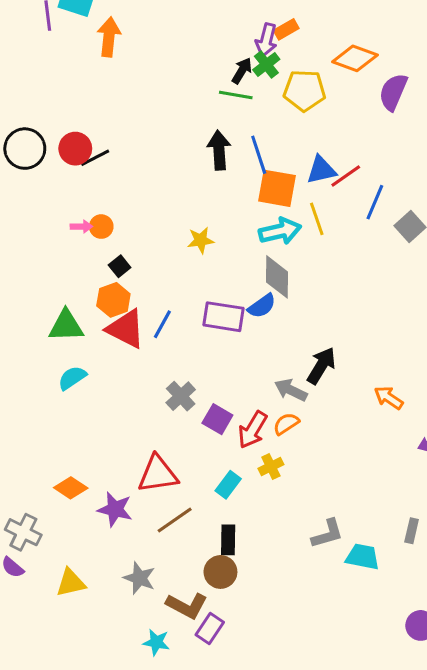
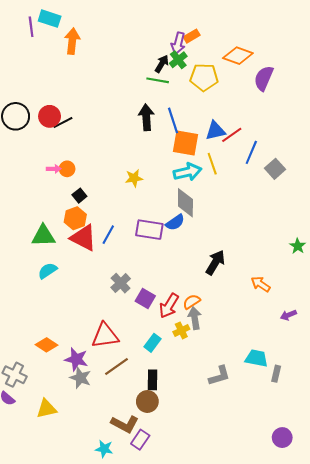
gray arrow: (291, 390) -> (195, 318), moved, turned 55
cyan trapezoid: (363, 557) -> (256, 358), moved
gray star: (139, 578) -> (80, 378), moved

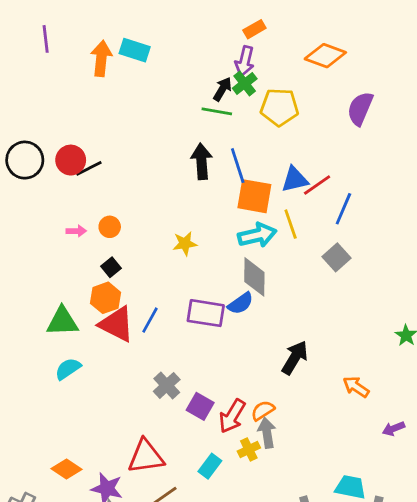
cyan rectangle: (50, 19) -> (135, 50), moved
orange rectangle: (192, 36) -> (254, 29), moved
orange diamond: (238, 56) -> (325, 56), moved
orange circle: (67, 169) -> (110, 227), moved
gray square: (275, 169) -> (336, 257), moved

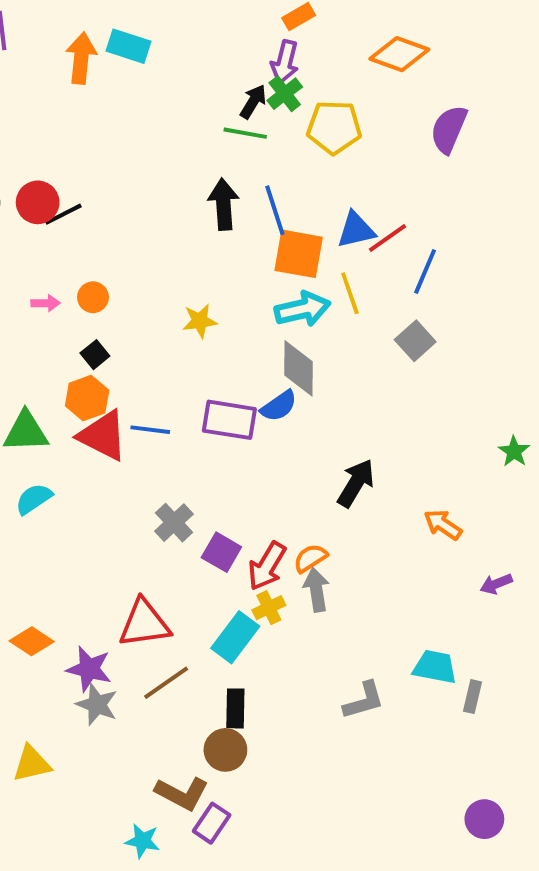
blue line: (150, 320) -> (150, 430), turned 68
yellow cross: (249, 449) -> (269, 608), moved
cyan rectangle: (210, 466) -> (235, 637), size x1.4

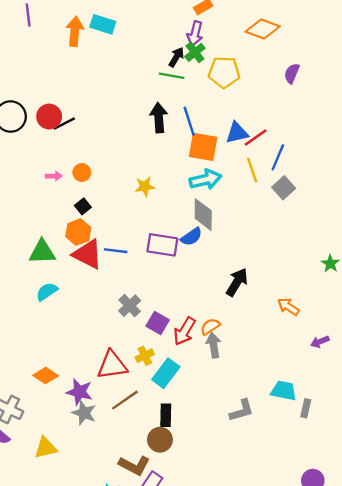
purple semicircle: (449, 129) -> (292, 73), size x0.7
yellow line: (350, 293) -> (252, 170), moved
gray square: (415, 341) -> (284, 188), moved
yellow cross: (269, 608) -> (145, 356), moved

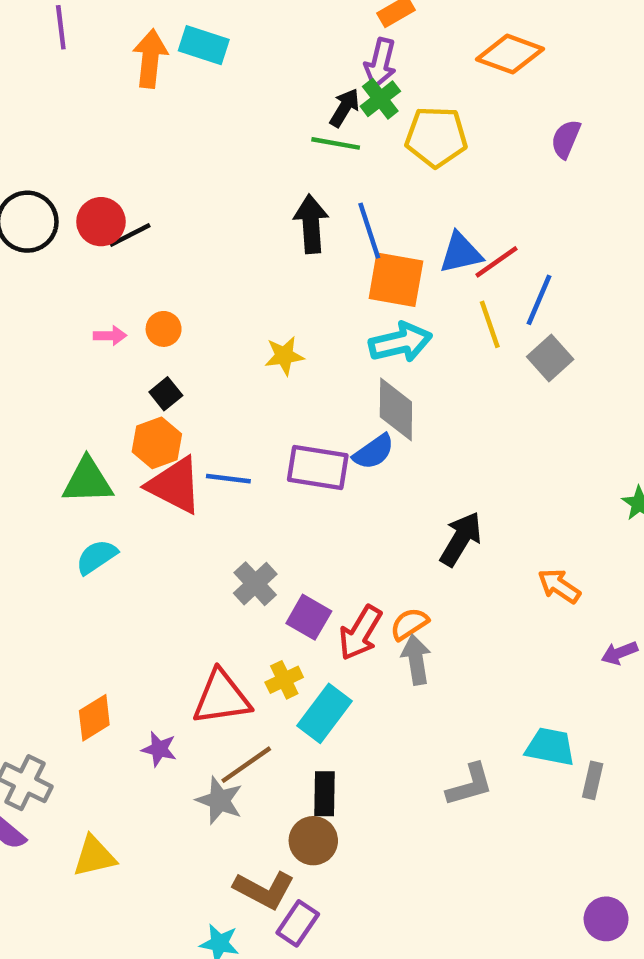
orange diamond: (46, 376) -> (94, 718), turned -65
purple star: (79, 392) -> (159, 749), size x0.7
gray star: (84, 413) -> (219, 800), moved

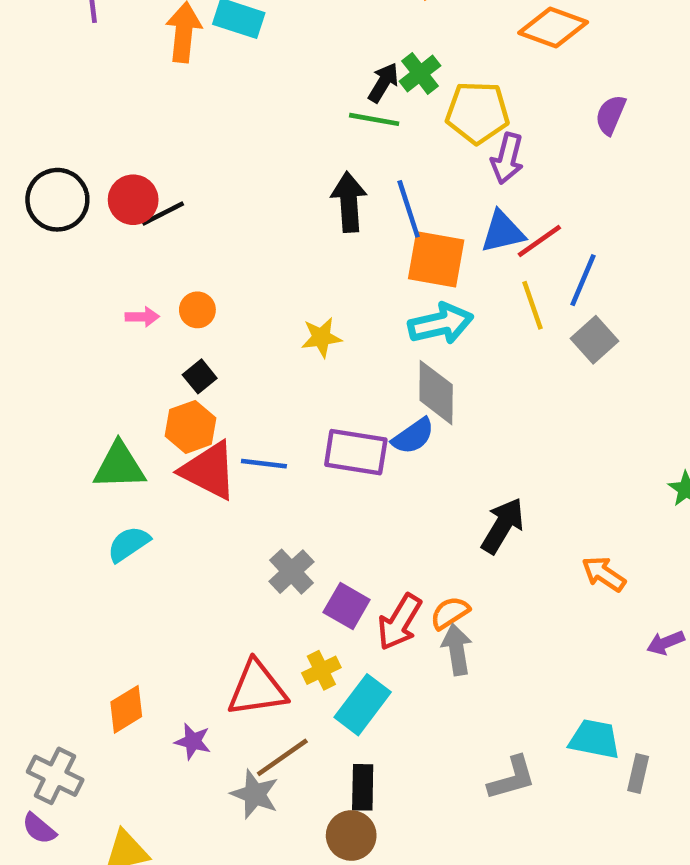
purple arrow: (380, 63) -> (507, 158), moved

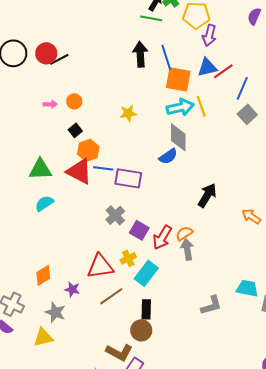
yellow line: (532, 305) -> (201, 106), moved
orange hexagon: (191, 427) -> (88, 150), moved
purple rectangle: (356, 452) -> (128, 178), moved
gray star: (255, 794) -> (55, 312), moved

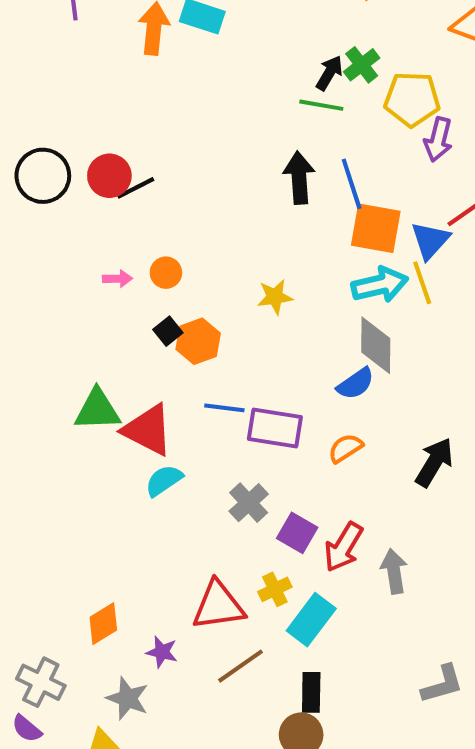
blue triangle: (207, 67) -> (430, 240), moved, turned -35
orange hexagon: (88, 150) -> (198, 341), moved
red triangle: (79, 171) -> (148, 430), moved
cyan semicircle: (44, 203) -> (164, 480), moved
orange semicircle: (184, 233) -> (345, 448), moved

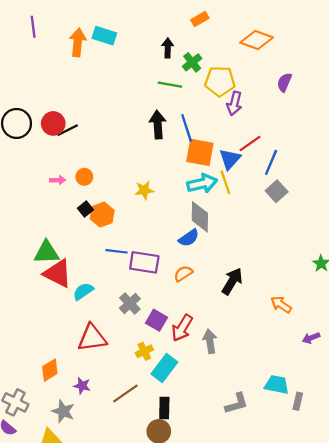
black arrow: (329, 73) -> (168, 48), moved, turned -30
red triangle: (148, 430) -> (58, 273), moved
red triangle: (218, 606) -> (92, 338), moved

